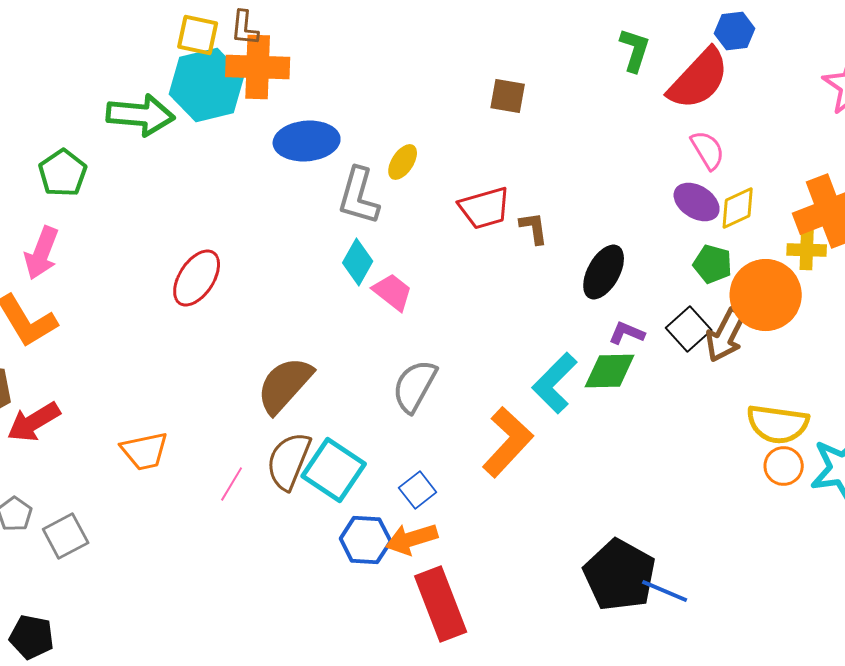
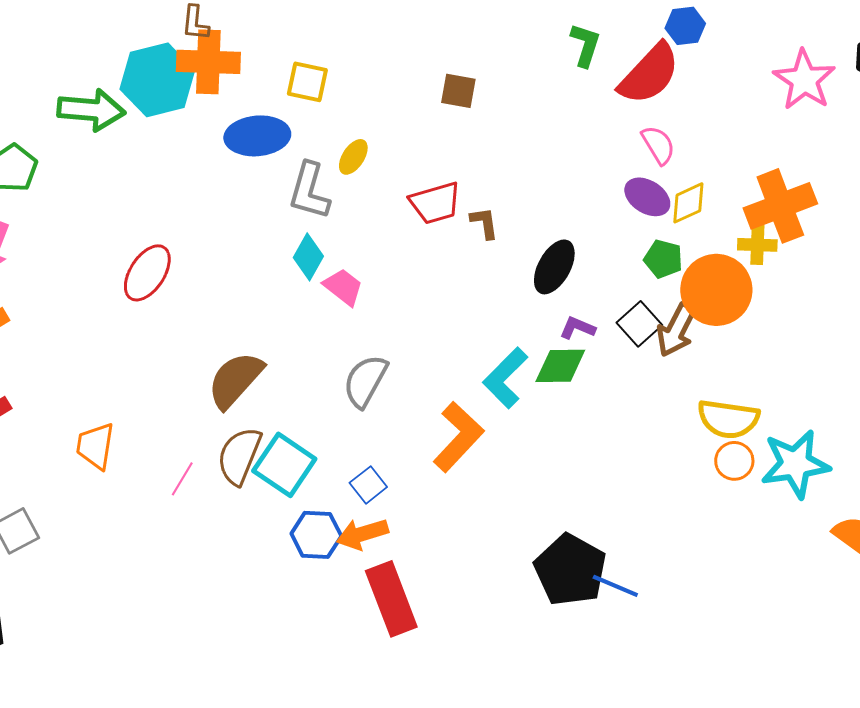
yellow square: (198, 35) -> (307, 82), moved
orange trapezoid: (145, 451) -> (95, 446), turned 111

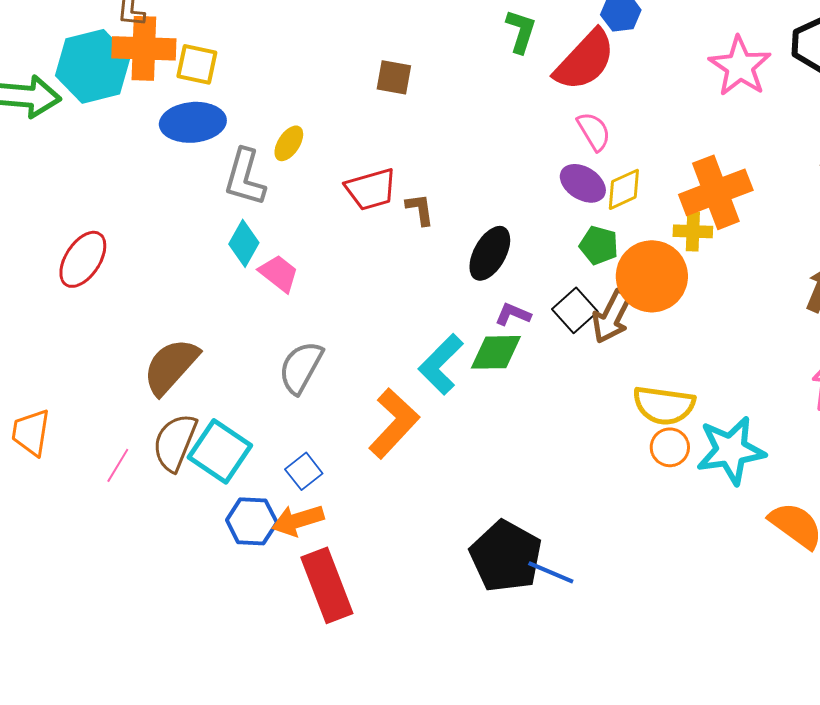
yellow square: (307, 82) -> (197, 64), moved

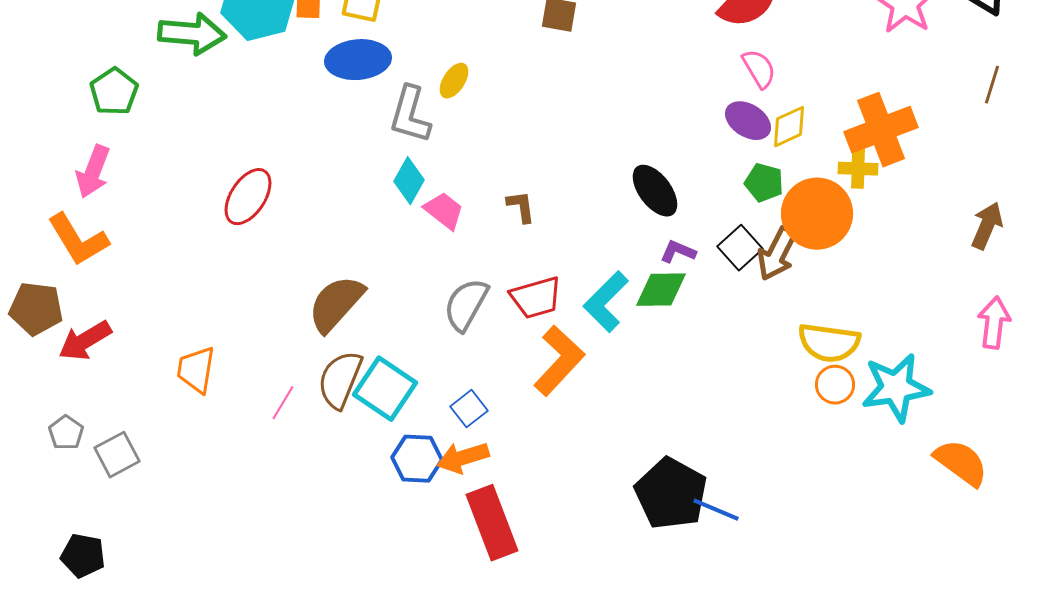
red trapezoid: (371, 189) -> (536, 298), moved
brown L-shape: (420, 209) -> (521, 207), moved
black ellipse: (490, 253) -> (655, 191), turned -66

